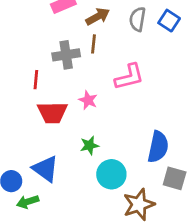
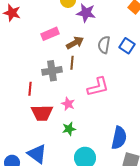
green star: (89, 145) -> (69, 129), moved

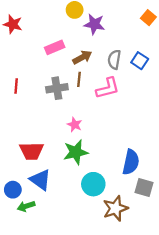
pink L-shape: (98, 87) -> (108, 88), moved
red line: (30, 89) -> (16, 86), moved
red trapezoid: (42, 113) -> (32, 151), moved
green star: (69, 129) -> (76, 152), size x1.6

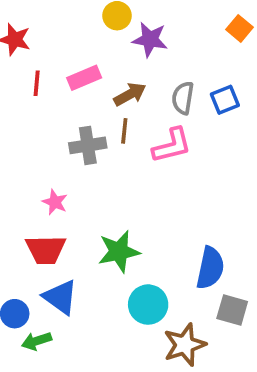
blue square: (140, 61) -> (225, 100), turned 35
red line: (16, 86) -> (37, 83), moved
pink star: (75, 125) -> (55, 202), moved

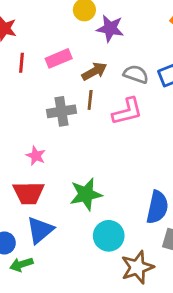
gray semicircle: (183, 98) -> (136, 74), turned 100
blue triangle: (60, 297) -> (40, 230), turned 44

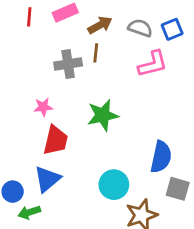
pink L-shape: (127, 111) -> (153, 64), moved
pink star: (36, 156) -> (43, 107), turned -30
red trapezoid: (29, 193) -> (56, 140), moved, turned -76
green star: (86, 194) -> (103, 115), moved

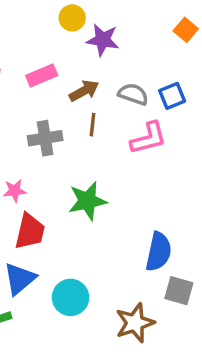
brown line: (96, 53) -> (93, 125), moved
cyan circle: (114, 185) -> (71, 297), moved

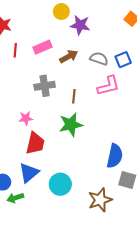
brown line: (93, 125) -> (74, 96), moved

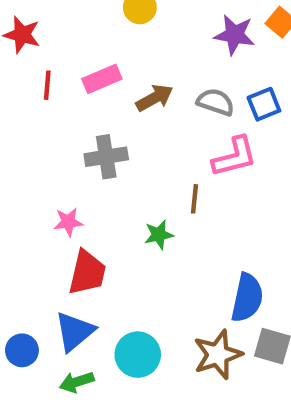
purple star: (80, 25) -> (235, 35), moved
brown line: (74, 96) -> (195, 199), moved
green star: (71, 125) -> (159, 235), size x0.6
green arrow: (15, 198) -> (77, 382), moved
brown star: (100, 200) -> (218, 355), moved

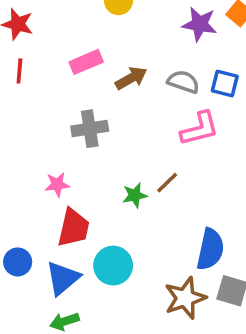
red line: (47, 85) -> (19, 71), moved
blue square: (264, 104) -> (225, 84), turned 36
brown line: (195, 199) -> (167, 183), moved, turned 40
blue circle: (22, 350) -> (18, 262), moved
cyan circle: (138, 355) -> (113, 266), moved

